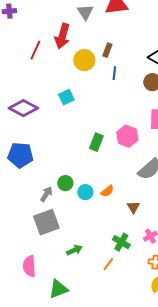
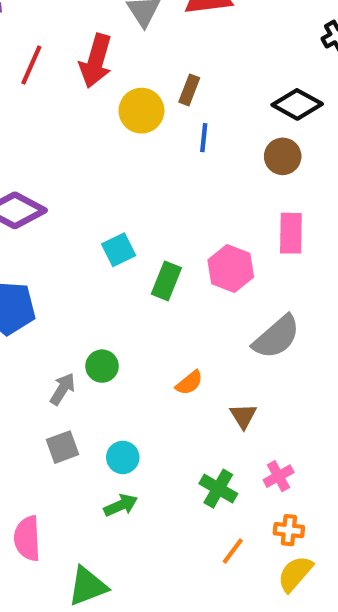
red line: (35, 50) -> (31, 65), moved
cyan square: (66, 97) -> (119, 250), moved
cyan circle: (85, 192) -> (123, 457), moved
gray square: (46, 222) -> (63, 447), size x0.6
orange line: (108, 264) -> (233, 551), moved

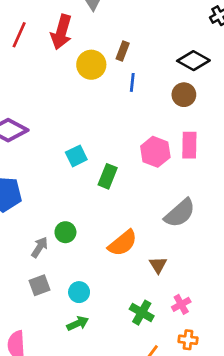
pink hexagon: (231, 268) -> (155, 152), moved
orange semicircle: (189, 383) -> (123, 243), size x1.6

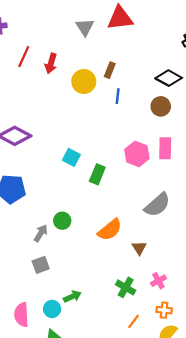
red arrow: (61, 32) -> (51, 63), moved, size x0.7
cyan square: (76, 156) -> (71, 157), turned -36
cyan circle: (79, 292) -> (52, 309), moved

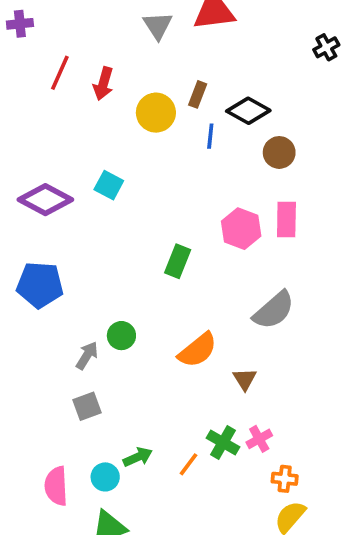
black diamond: (169, 78) -> (248, 111), moved
cyan square: (71, 157) -> (109, 185), moved
pink cross: (158, 281) -> (259, 439), moved
orange line: (134, 321) -> (189, 464), moved

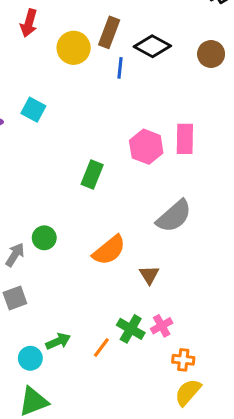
brown rectangle: (198, 94) -> (109, 32), size x1.4
brown circle: (279, 152) -> (211, 54), moved

